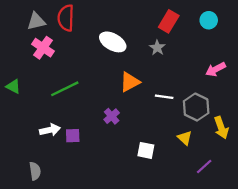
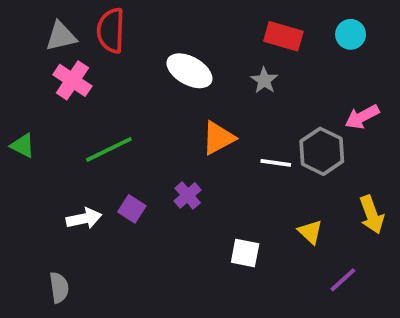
red rectangle: (169, 21) -> (283, 36), turned 75
gray hexagon: (196, 107) -> (322, 151), moved
purple square: (73, 136) -> (132, 209), moved, turned 35

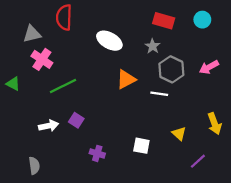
gray triangle: (61, 36) -> (32, 34), moved
pink cross: (72, 80) -> (42, 59), moved
gray hexagon: (322, 151) -> (171, 69), moved
purple cross: (188, 195) -> (97, 153), moved, turned -32

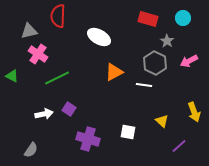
gray star: (153, 46) -> (167, 41), moved
purple cross: (97, 153) -> (88, 139), size x1.6
gray semicircle: (34, 166) -> (31, 150), turned 42

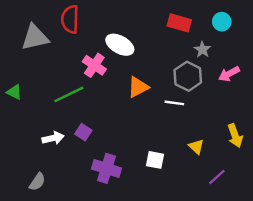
gray triangle: (29, 31) -> (35, 37), size x1.4
pink cross: (38, 54) -> (94, 65), moved

